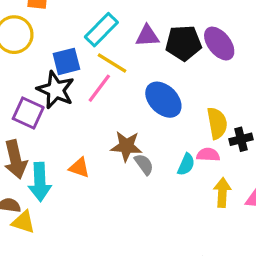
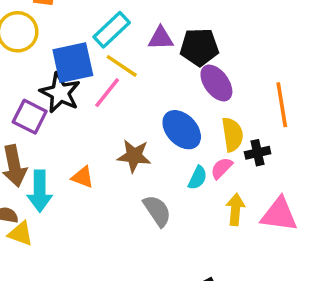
purple ellipse: (219, 44) -> (216, 83), moved
blue square: (66, 61) -> (73, 63), size x1.4
blue ellipse: (163, 100) -> (182, 130), moved
pink semicircle: (208, 155) -> (222, 168), turned -50
gray semicircle: (144, 164) -> (157, 211), moved, size x1.4

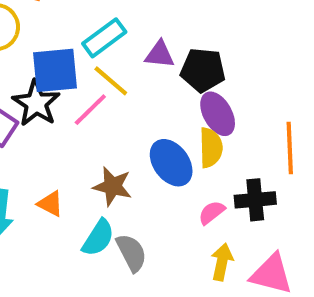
yellow semicircle: (232, 135) -> (211, 148), moved
black cross: (258, 153) -> (255, 200), size x1.4
cyan semicircle: (198, 178) -> (98, 238), moved, size x1.4

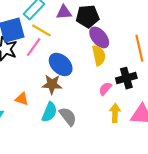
blue ellipse: (171, 163) -> (61, 64), moved

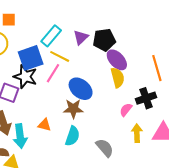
purple triangle: (64, 12) -> (81, 37), turned -35
gray semicircle: (68, 117) -> (105, 148), moved

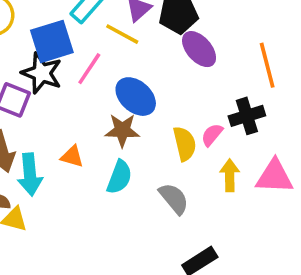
yellow line: (60, 56) -> (122, 34), moved
yellow semicircle: (118, 78) -> (185, 144), moved

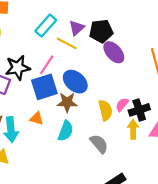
blue square: (52, 41) -> (44, 87), moved
black star: (42, 73) -> (18, 68), turned -30
black cross: (247, 116) -> (139, 110), moved

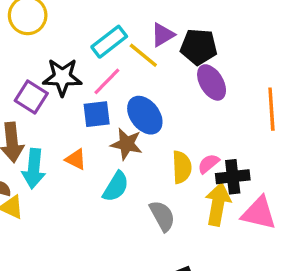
cyan rectangle: (46, 26) -> (109, 42), moved
blue square: (44, 87) -> (97, 114), size x0.7
yellow arrow: (133, 129) -> (218, 204), size x1.4

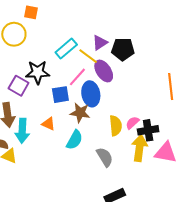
pink line: (107, 81) -> (77, 77), moved
purple ellipse: (212, 82) -> (104, 71), moved
blue ellipse: (145, 115) -> (91, 94), turned 30

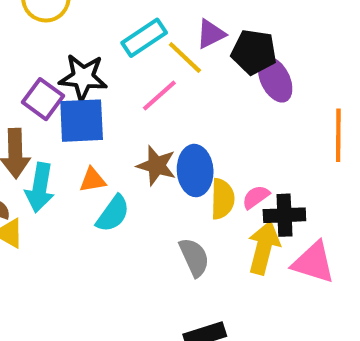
purple ellipse: (104, 71) -> (275, 80), moved
blue ellipse: (91, 94) -> (195, 171), moved
blue square: (60, 95) -> (82, 121), moved, size x1.4
orange triangle: (49, 124) -> (92, 180), turned -40
cyan semicircle: (75, 140) -> (113, 214), moved

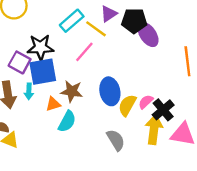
brown star: (156, 165) -> (72, 91), moved
cyan arrow: (40, 188) -> (29, 91), moved, size x0.6
yellow semicircle: (222, 199) -> (127, 105), turned -145
black cross: (284, 215) -> (163, 110), turned -30

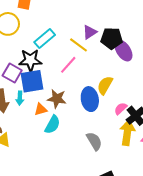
cyan rectangle: (72, 21) -> (45, 38), moved
yellow semicircle: (127, 105) -> (105, 85), moved

